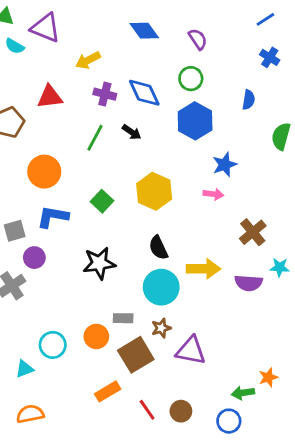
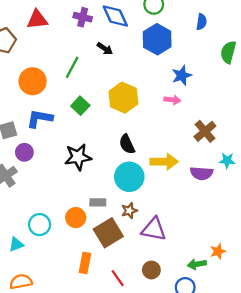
green line: (95, 138) -> (72, 67), moved
orange rectangle: (108, 391) -> (85, 263), turned -48
brown circle: (181, 411) -> (151, 270), moved

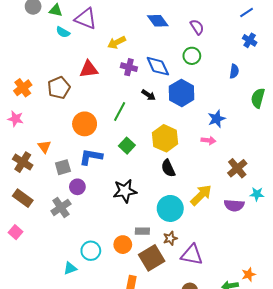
blue hexagon: (157, 39) -> (182, 93), moved
black semicircle: (127, 144) -> (168, 168), moved
yellow arrow: (164, 162) -> (201, 195), turned -45

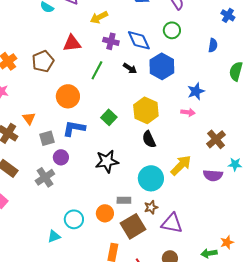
green line: (120, 112) -> (97, 70), moved

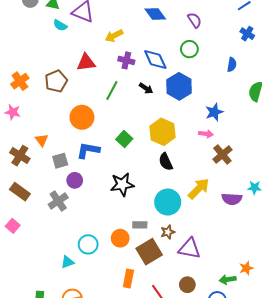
brown cross: (216, 139) -> (222, 154), moved

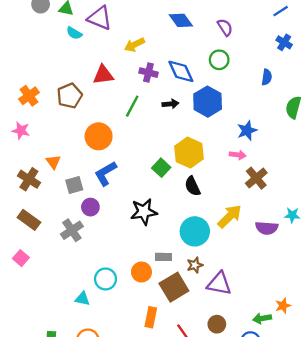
black arrow: (146, 88) -> (170, 104), turned -40
green square: (124, 139) -> (161, 168), moved
blue L-shape: (88, 150) -> (106, 173), turned -40
cyan triangle: (67, 262) -> (82, 299), turned 32

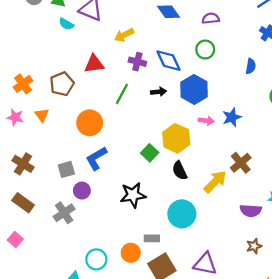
purple semicircle: (225, 27) -> (211, 18), turned -63
pink arrow: (238, 155) -> (206, 121), moved
orange triangle: (53, 162) -> (42, 115), moved
yellow arrow: (230, 216) -> (215, 182), moved
brown star: (195, 265) -> (254, 246), moved

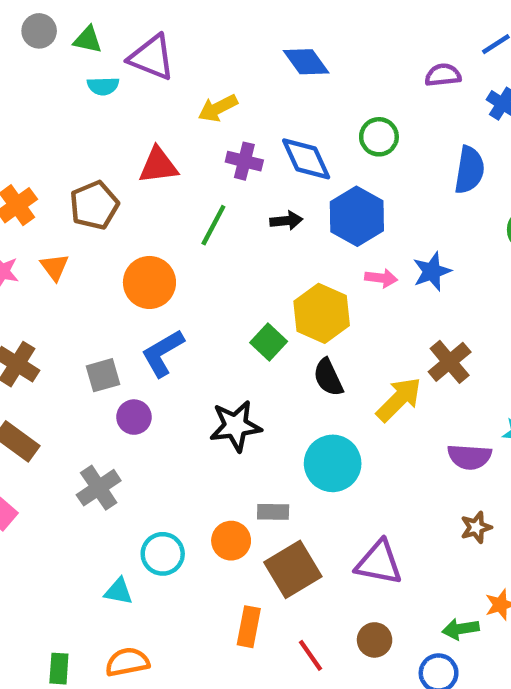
purple semicircle: (211, 18) -> (443, 75), moved
cyan semicircle: (66, 24) -> (103, 86), turned -32
blue semicircle: (251, 66) -> (469, 170), size x1.5
gray cross: (64, 213) -> (99, 488), moved

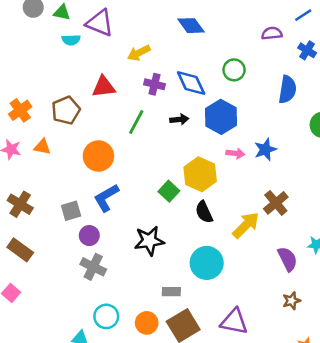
orange triangle: (55, 267) -> (42, 147), turned -42
purple semicircle: (469, 457) -> (288, 259), turned -120
gray cross: (99, 488) -> (93, 267), moved, turned -30
orange circle: (231, 541) -> (147, 323), moved

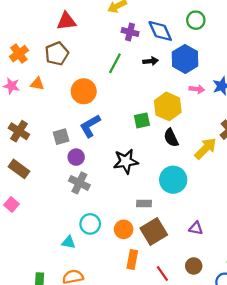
red triangle: (104, 87) -> (66, 21), moved
green square: (169, 191) -> (142, 120), turned 35
purple triangle: (234, 322) -> (196, 228), size x0.6

